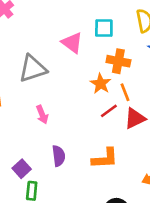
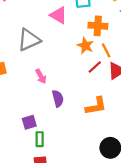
purple semicircle: (59, 156) -> (58, 99), moved
purple square: (22, 169) -> (29, 122), turned 32

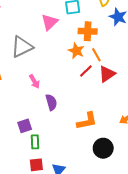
pink triangle: (58, 15) -> (50, 22), turned 48
orange L-shape: (96, 106) -> (87, 121), moved

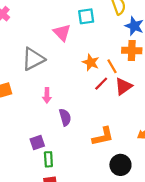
pink triangle: (50, 22) -> (62, 33), turned -30
orange cross: (88, 31) -> (132, 50), moved
pink arrow: (34, 81) -> (47, 95), turned 32

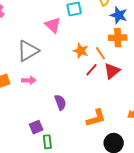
pink arrow: (47, 95) -> (29, 80), moved, turned -88

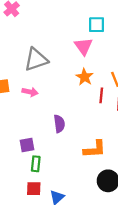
pink triangle: (53, 25) -> (84, 46), moved
orange star: (81, 51) -> (84, 77), moved
red line: (91, 70) -> (101, 95), turned -48

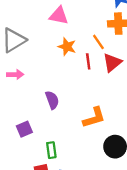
pink triangle: (84, 46) -> (59, 16), turned -30
green rectangle: (36, 164) -> (51, 150), moved

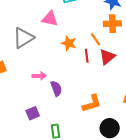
pink triangle: (59, 16) -> (50, 19), moved
pink arrow: (15, 74) -> (39, 76), moved

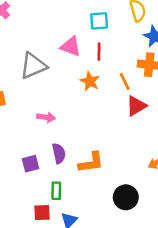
red line: (87, 56) -> (99, 52), moved
purple semicircle: (56, 89) -> (59, 153), moved
orange L-shape: (92, 103) -> (91, 162), moved

